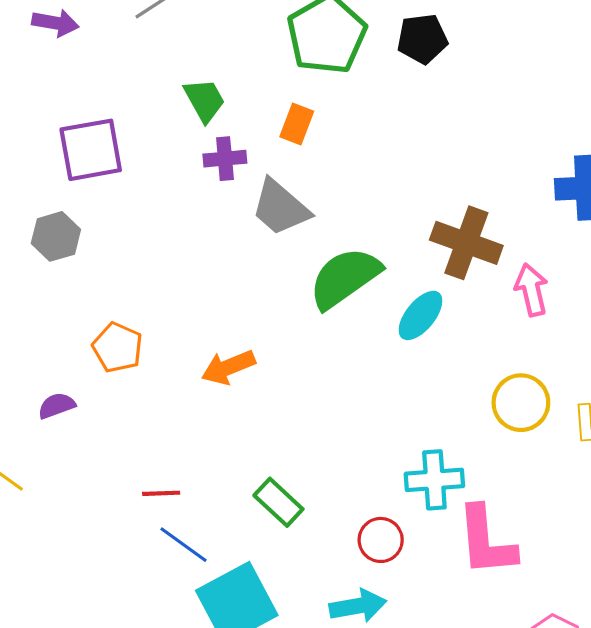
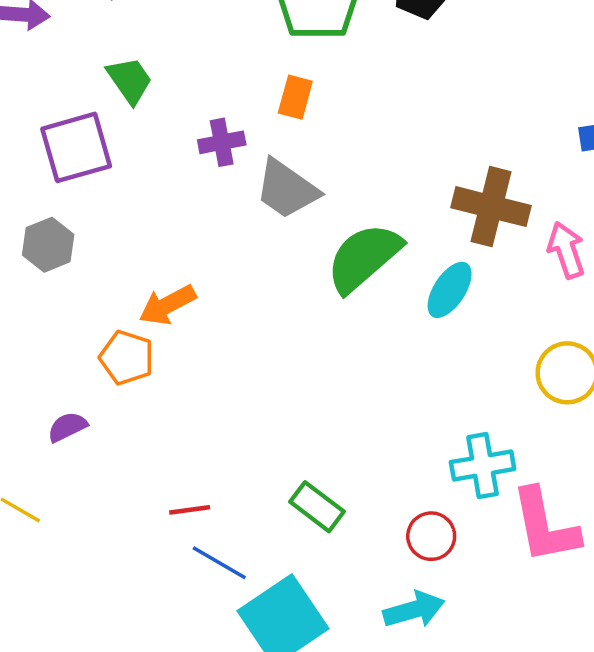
green trapezoid: (205, 100) -> (130, 80), moved
orange arrow: (228, 367) -> (167, 305), moved

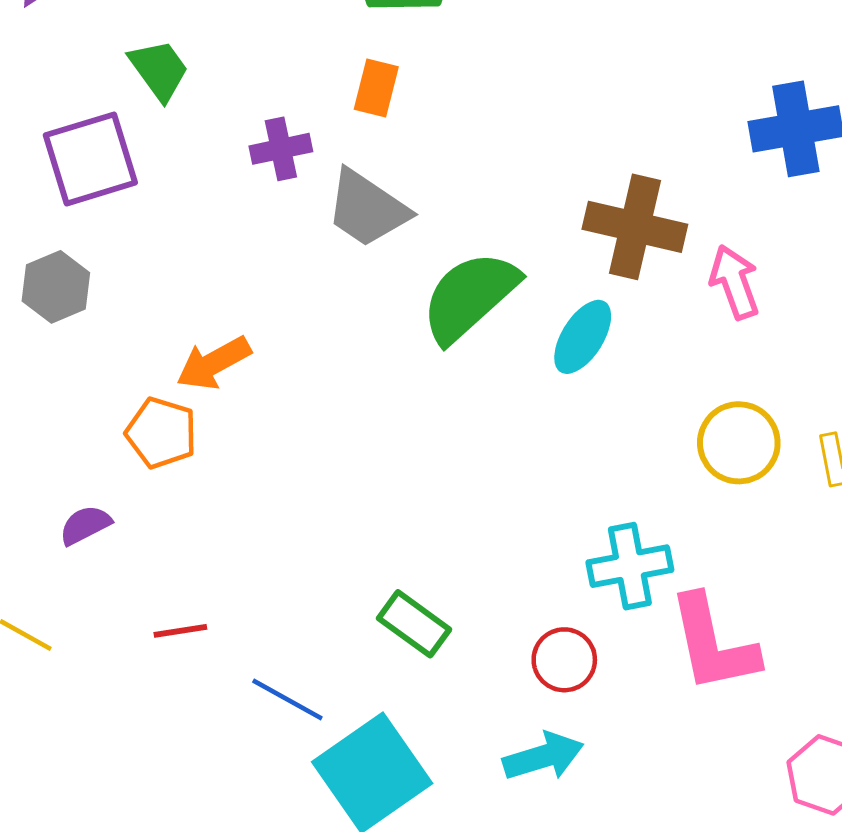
red line: (190, 510) -> (180, 631), moved

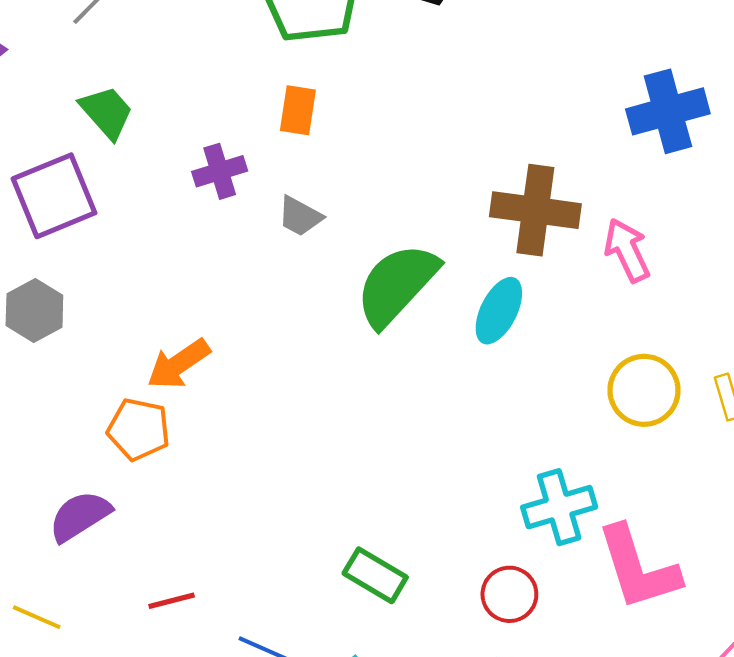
gray trapezoid: (367, 209) -> (300, 216), size x0.6
purple semicircle: (85, 525) -> (80, 516), size x1.4

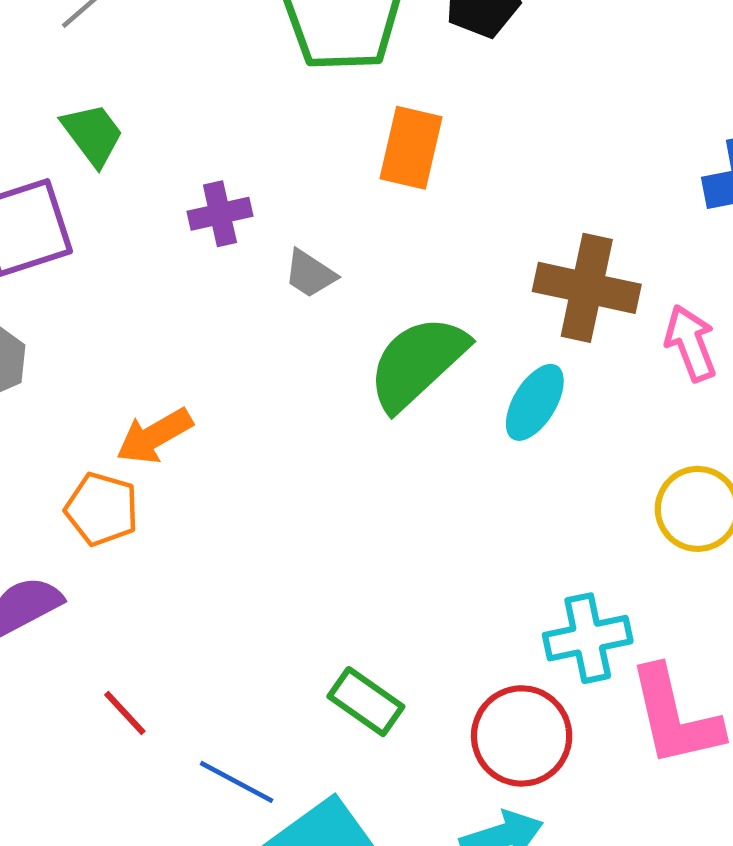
orange rectangle: (298, 110) -> (411, 148), moved, size x1.4
red circle: (509, 594) -> (522, 736), size x1.5
red line: (172, 601) -> (125, 713), turned 57

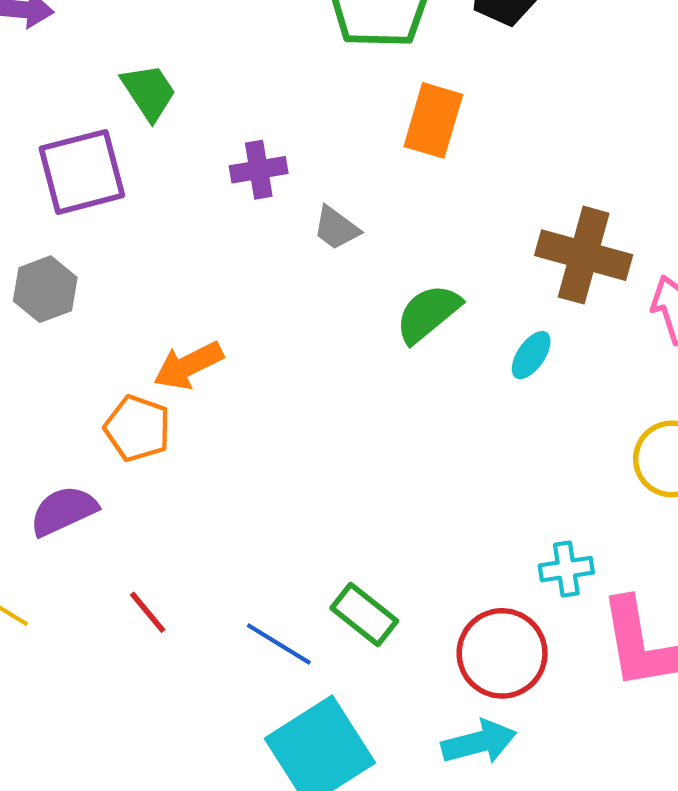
green semicircle: (417, 363) -> (428, 313), size x0.7
cyan ellipse: (535, 402) -> (531, 355), size x0.7
cyan cross: (588, 638) -> (566, 569), size x0.7
blue line: (237, 782) -> (279, 644), moved

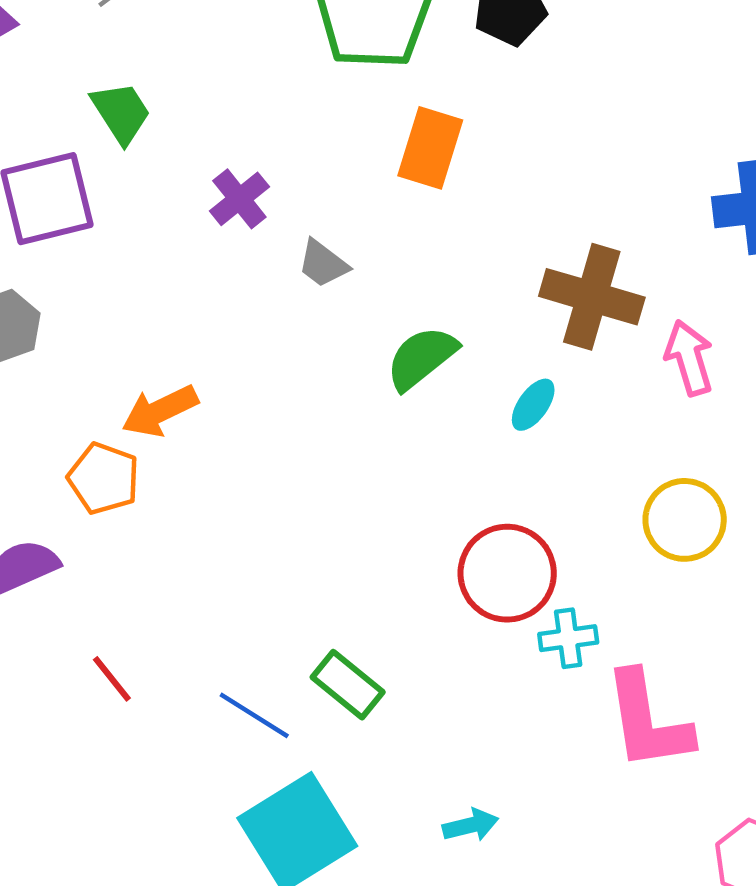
purple cross: (259, 170) -> (239, 199), turned -30
red circle: (502, 653) -> (507, 573), moved
cyan arrow: (479, 742) -> (471, 825), size x0.7

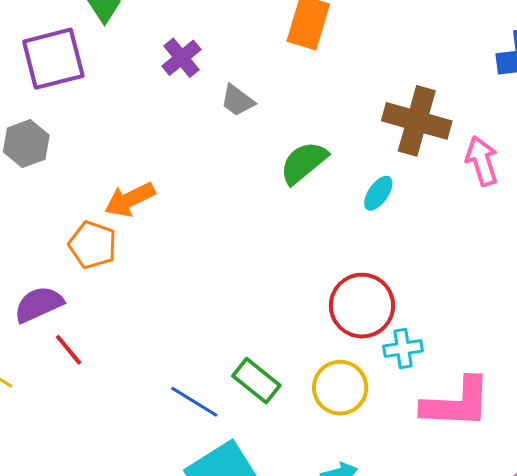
yellow circle: (685, 520) -> (340, 388), moved
red line: (112, 679) -> (69, 350), moved
pink L-shape: (648, 721) -> (457, 403), turned -78

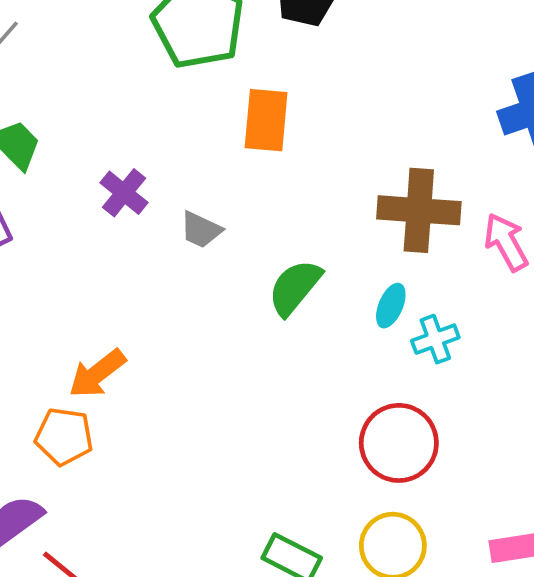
cyan cross: (403, 349) -> (435, 339), moved

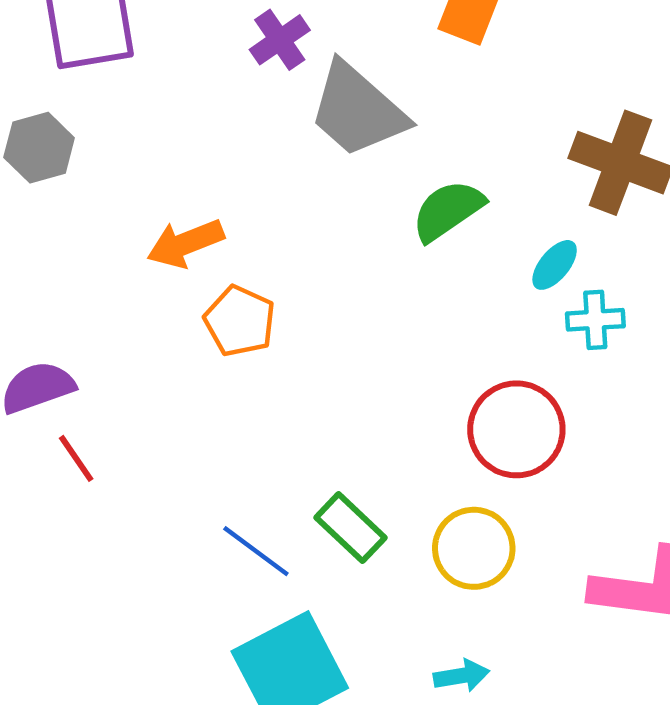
gray trapezoid: (201, 230) -> (357, 110), size x2.0
orange pentagon: (64, 436) -> (240, 321), moved

